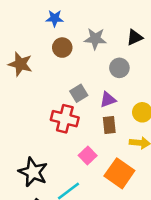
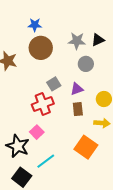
gray star: (95, 39) -> (77, 41), moved
brown circle: (62, 48) -> (41, 48), size x1.5
red cross: (65, 119) -> (43, 104), turned -35
pink square: (88, 156) -> (37, 132), moved

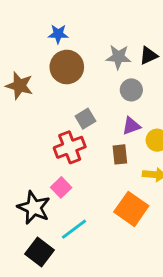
purple triangle: (77, 89) -> (131, 126), moved

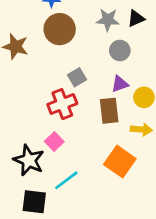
brown rectangle: (120, 154) -> (109, 111), size x1.4
black square: (40, 252) -> (34, 202), turned -30

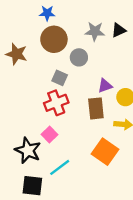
gray circle: (120, 51) -> (79, 57), moved
gray square: (77, 77) -> (60, 78), moved, turned -35

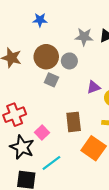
brown circle: (54, 39) -> (46, 57), moved
red cross: (56, 103) -> (15, 115), moved
brown rectangle: (96, 108) -> (74, 122), moved

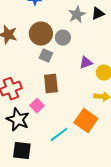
gray star: (84, 37) -> (77, 15), turned -30
brown rectangle: (74, 122) -> (51, 84), moved
cyan line: (51, 163) -> (59, 135), moved

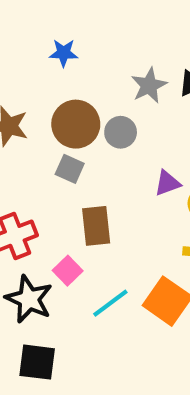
gray square: (46, 56) -> (70, 169), moved
cyan line: (59, 135) -> (110, 303), moved

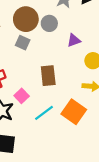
purple triangle: (167, 183) -> (74, 40), moved
brown rectangle: (96, 226) -> (48, 76), moved

